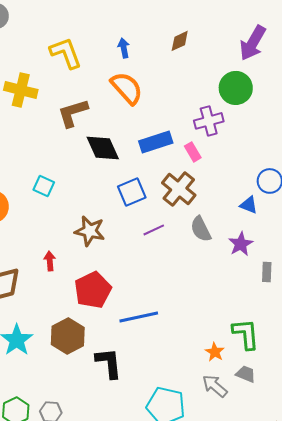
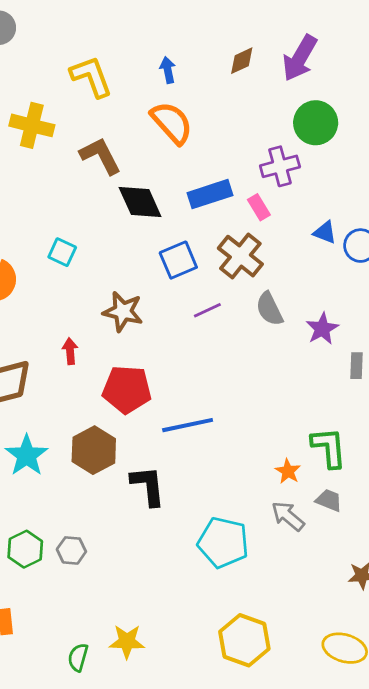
purple arrow: (253, 43) -> (300, 58), moved
brown L-shape: (73, 113) -> (100, 156), turned 80
blue triangle: (249, 205) -> (325, 232), moved
red pentagon: (93, 290) -> (127, 389), turned 30

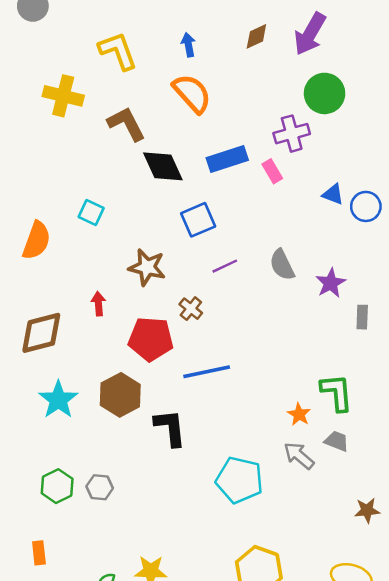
brown cross: (240, 256) -> (191, 309), moved, size x0.6

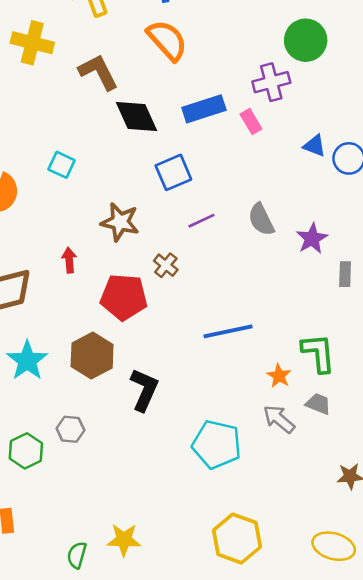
blue line: (207, 372) -> (228, 331), moved
black L-shape: (170, 428) -> (144, 390), turned 30
gray hexagon: (100, 487) -> (70, 429), moved

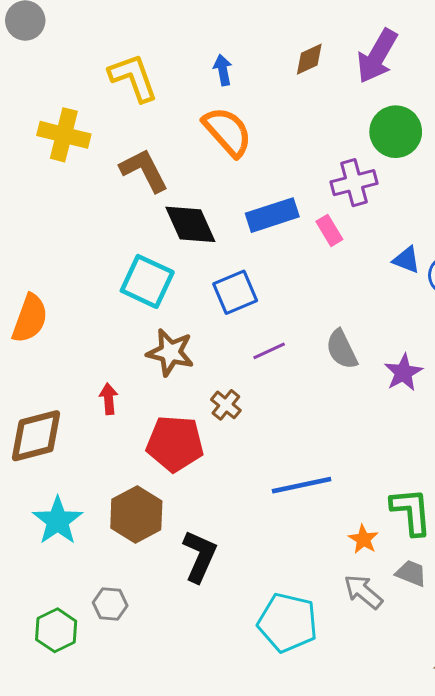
cyan square: (62, 165) -> (147, 281), moved, size x1.6

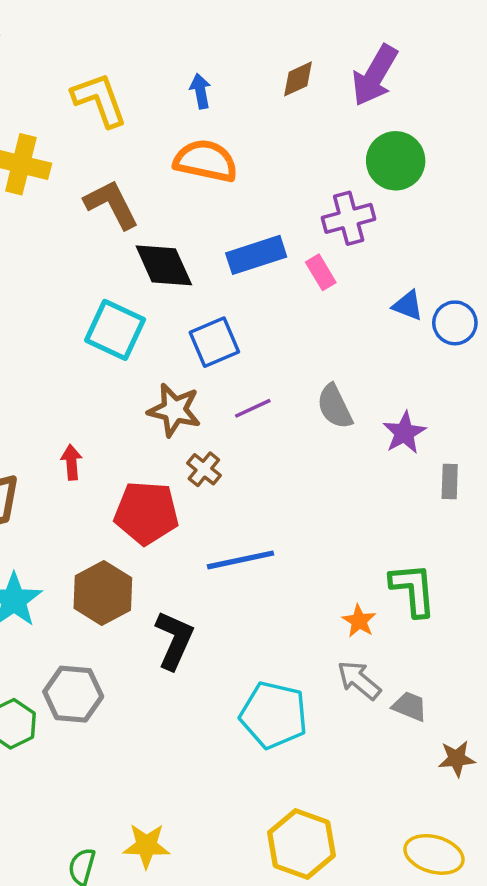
orange semicircle: (227, 132) -> (206, 161), turned -36
brown star: (170, 352) -> (174, 410), moved
blue line: (302, 485) -> (241, 560), moved
gray trapezoid: (411, 573) -> (410, 706), moved
gray hexagon: (110, 604) -> (73, 694), size x1.5

